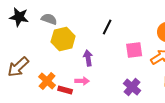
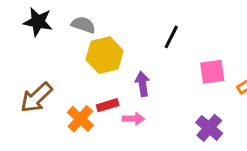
red rectangle: (65, 90) -> (108, 105), moved, turned -32

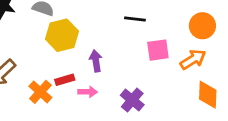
black line: (171, 37) -> (135, 19), moved, turned 70
purple cross: (209, 128) -> (132, 100), moved

